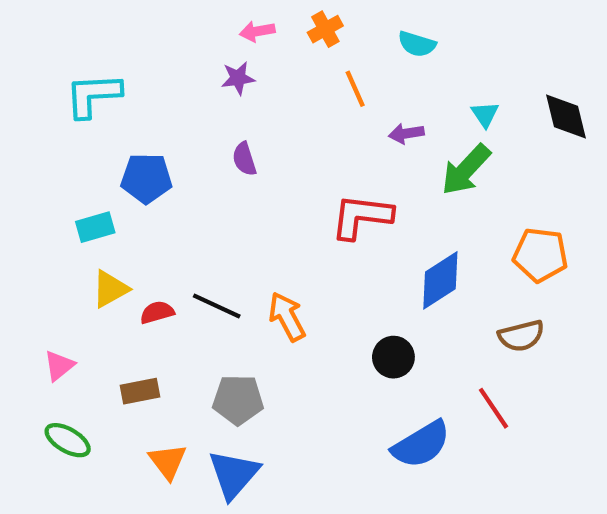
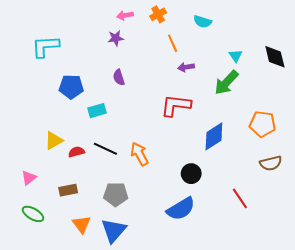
purple arrow: (406, 133) -> (186, 67), moved
cyan rectangle: (95, 227) -> (97, 111), moved
brown semicircle: (521, 336) -> (271, 163), moved
blue semicircle: (421, 444) -> (181, 209), moved

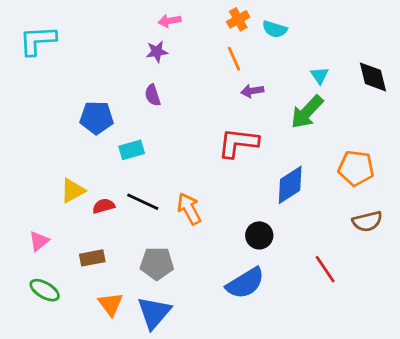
orange cross: (158, 14) -> (238, 19), moved
cyan L-shape: (45, 46) -> (38, 40), moved
purple semicircle: (119, 77) -> (153, 95), moved

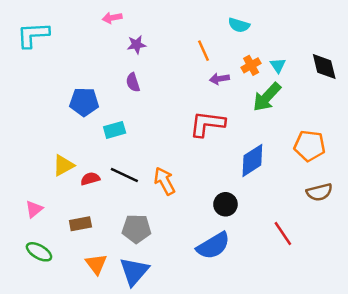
orange cross: (238, 19) -> (251, 65), moved
pink arrow: (169, 21) -> (112, 18), moved

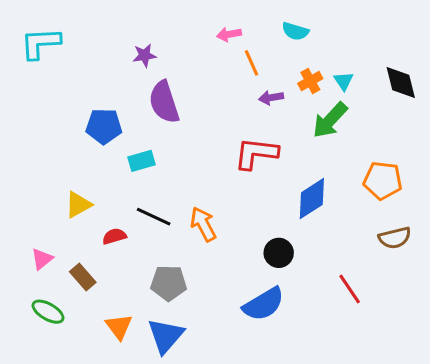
pink arrow: (112, 18) -> (229, 34), moved
purple star: (137, 45) -> (145, 55), moved
purple semicircle: (133, 82) -> (164, 102), size x1.8
red semicircle: (90, 179) -> (114, 236), moved
brown rectangle: (80, 224) -> (83, 277), moved, turned 60

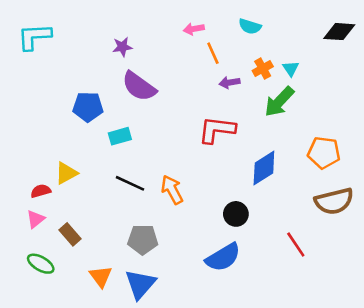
black diamond: (401, 82) -> (339, 32), moved, turned -72
purple semicircle: (164, 102) -> (139, 86), turned -36
red semicircle: (114, 236) -> (41, 191), moved
brown semicircle: (395, 238) -> (334, 201), size x1.4

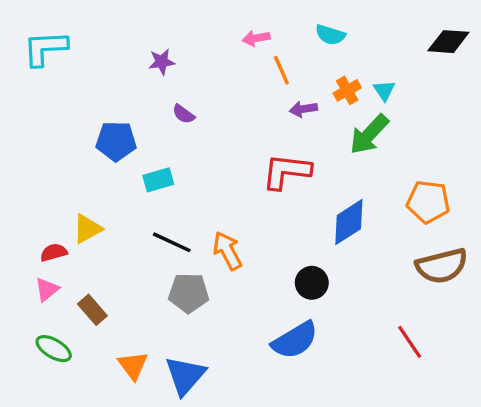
purple semicircle: (139, 86) -> (184, 114), size x0.5
gray pentagon: (143, 239) -> (189, 293), moved
red line: (296, 245) -> (410, 342), moved

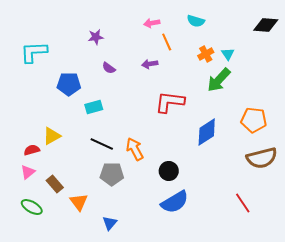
cyan L-shape: (45, 48) -> (34, 52), moved
purple arrow: (303, 109) -> (150, 64), moved
black circle: (312, 283) -> (169, 171), moved
orange triangle: (133, 365) -> (79, 202), moved
blue triangle: (185, 376) -> (110, 223), size x0.6

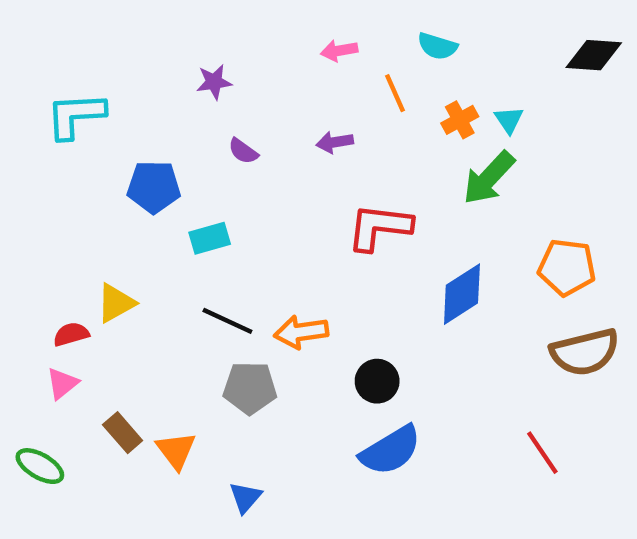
orange line: (167, 42) -> (395, 93), moved
orange arrow: (135, 149) -> (301, 332), turned -70
brown rectangle: (55, 184) -> (123, 433), moved
green ellipse: (32, 207) -> (40, 466), moved

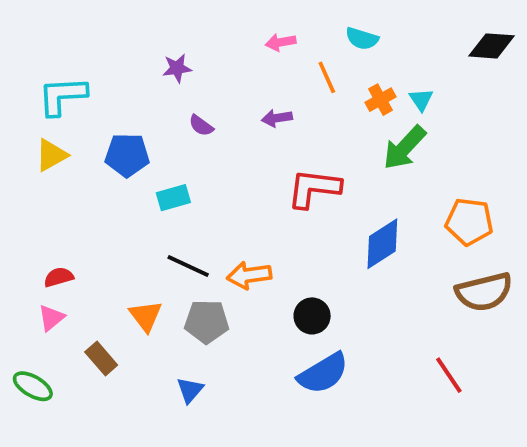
yellow triangle: (116, 303) -> (51, 155), moved
orange triangle: (176, 450) -> (146, 316), moved
blue triangle: (245, 497) -> (190, 390), moved

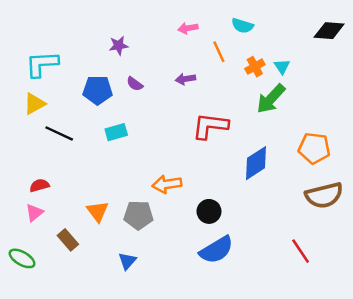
blue pentagon: (127, 155) -> (98, 90), moved
black line: (188, 266) -> (59, 133), moved

